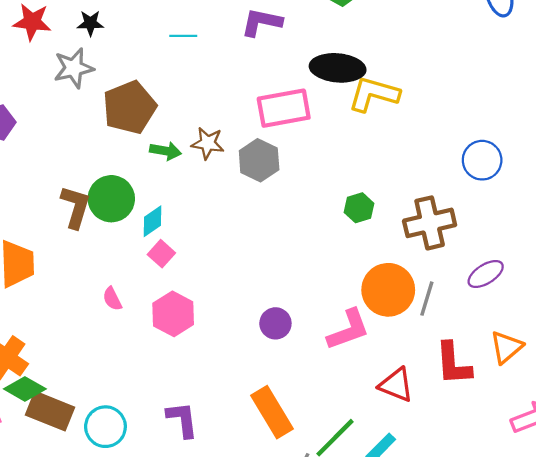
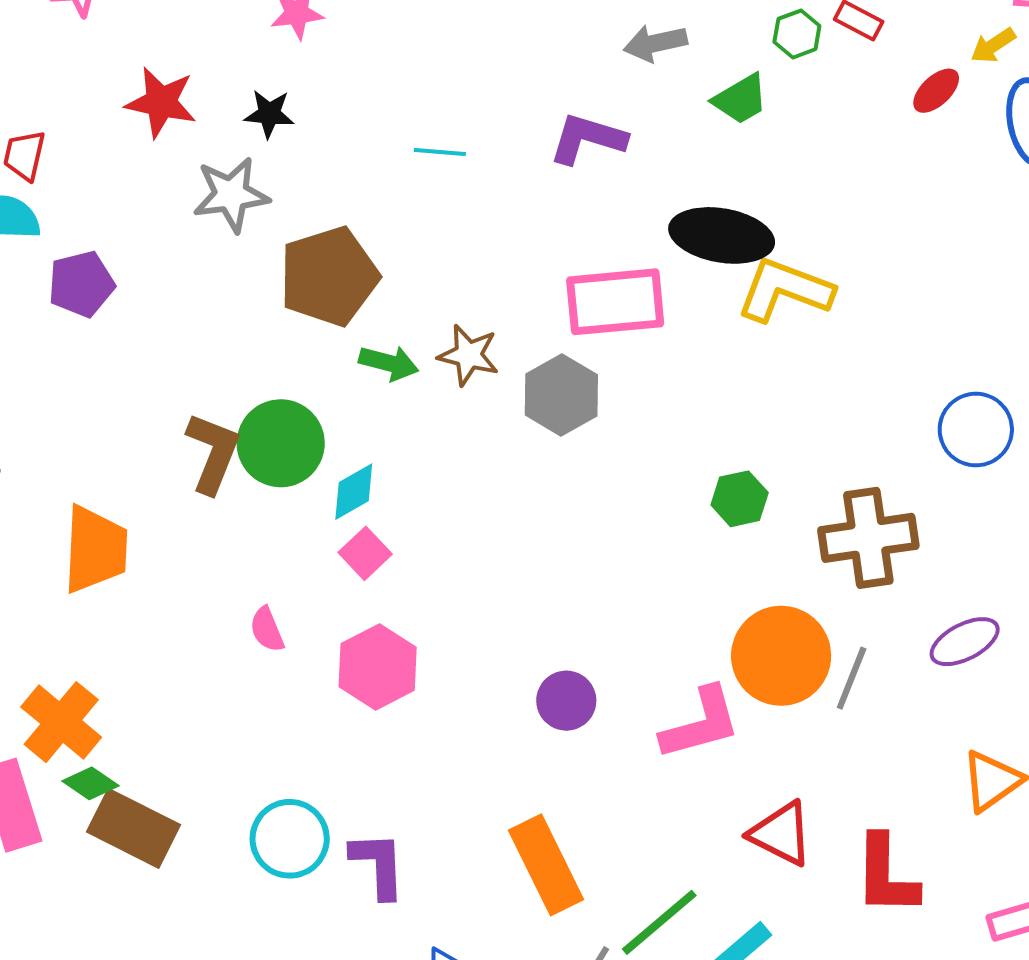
red L-shape: (453, 364) -> (886, 875), moved
green diamond: (25, 389) -> (91, 783), size x0.7
cyan circle: (105, 427) -> (290, 839), moved

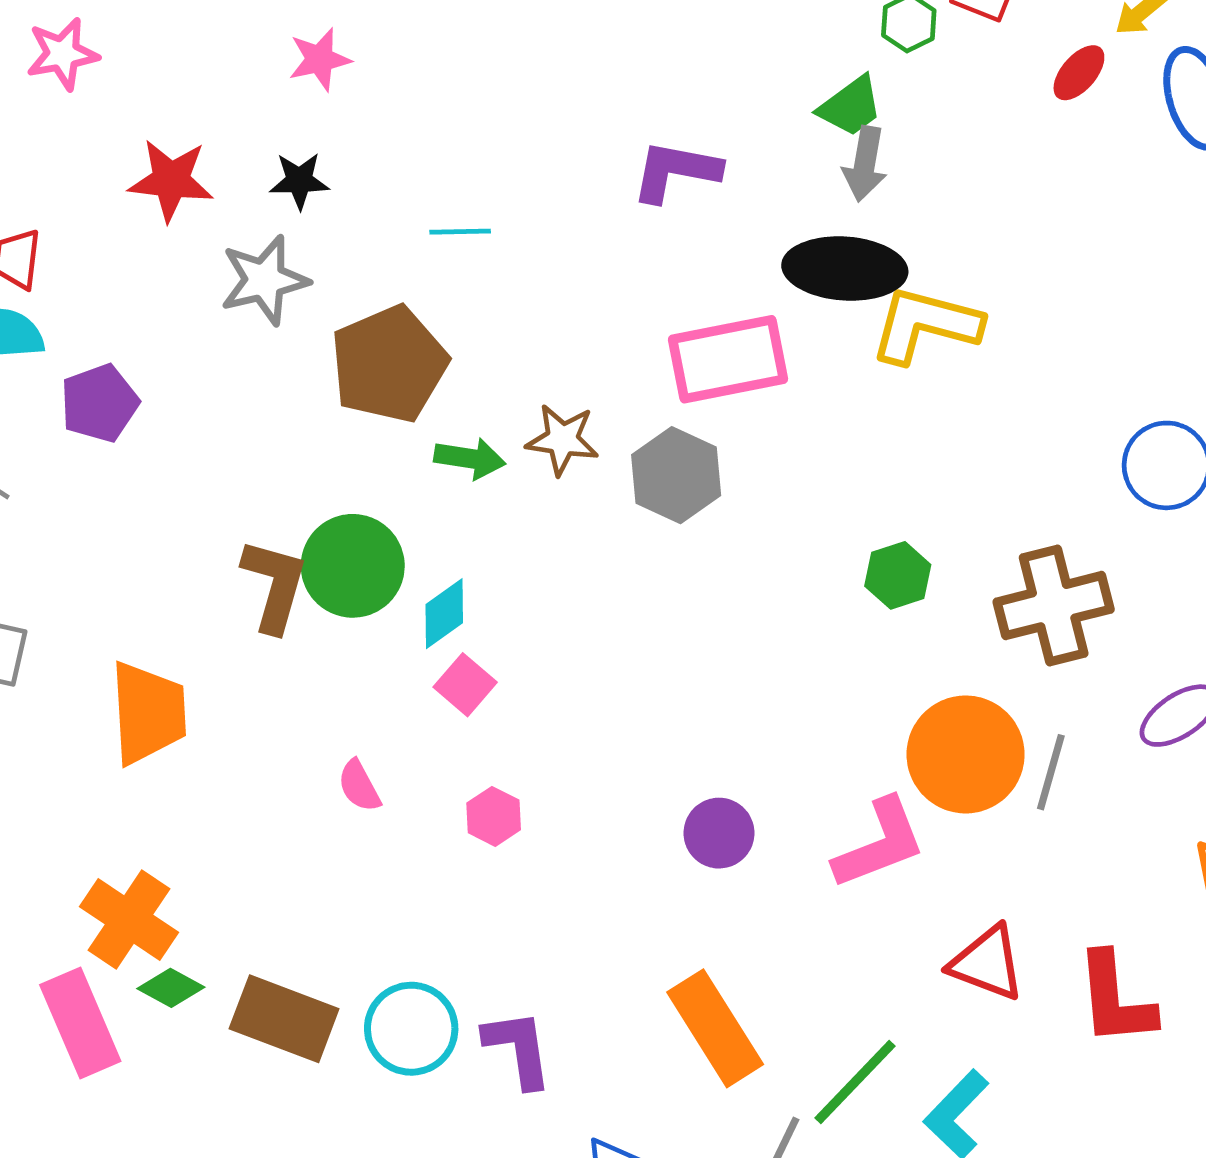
gray arrow: (655, 43) -> (865, 164), moved, turned -62
cyan line: (440, 152) -> (460, 232), moved
pink hexagon: (378, 667) -> (494, 816), size x0.6
brown rectangle: (134, 828) -> (284, 1019), moved

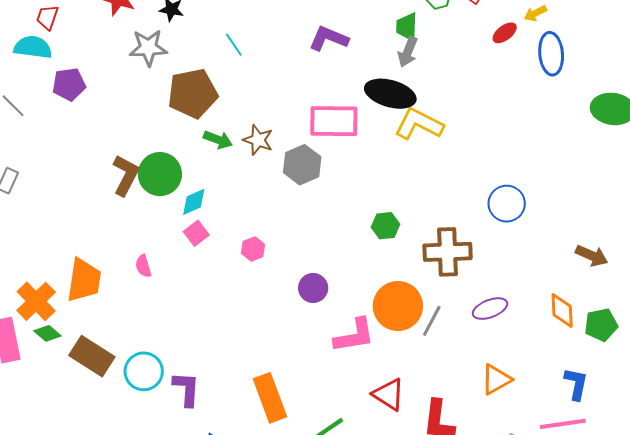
green trapezoid: (850, 106) -> (407, 27), turned 116
cyan line: (460, 232) -> (234, 45), turned 45
orange trapezoid: (148, 713) -> (84, 280), moved
pink hexagon: (494, 816) -> (253, 249), moved
purple circle: (719, 833) -> (313, 288), moved

